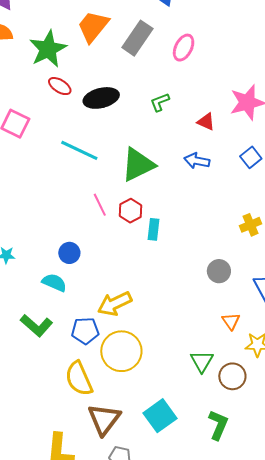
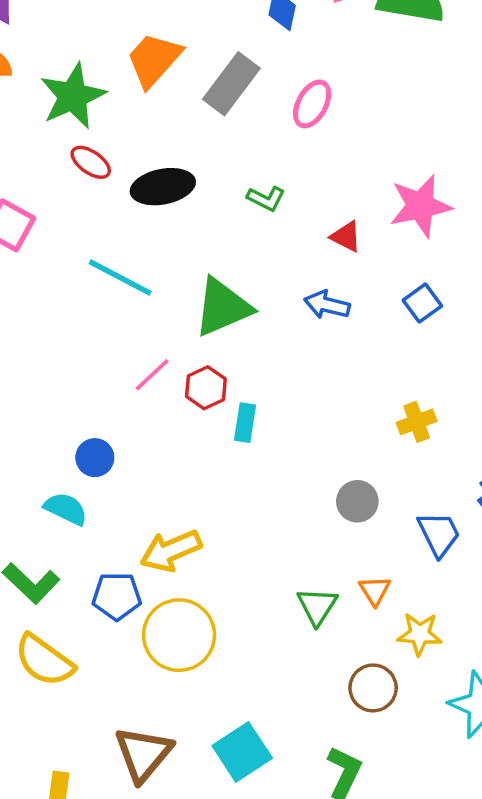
green L-shape: (160, 102) -> (266, 199), turned -135
pink line: (100, 205) -> (152, 375), turned 70
green triangle: (202, 361) -> (317, 606), moved
yellow semicircle: (79, 379) -> (44, 660), moved, turned -33

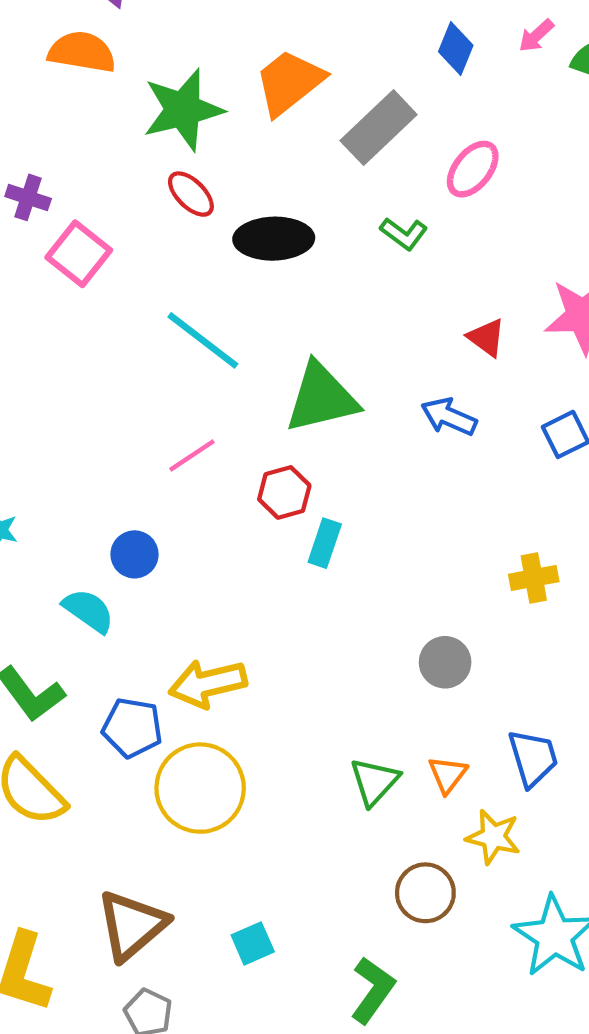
green L-shape: (266, 199) -> (404, 234), moved
pink line: (152, 375) -> (192, 456), moved
blue trapezoid: (439, 534) -> (533, 758), moved
cyan square: (242, 752) -> (253, 943), size x0.6

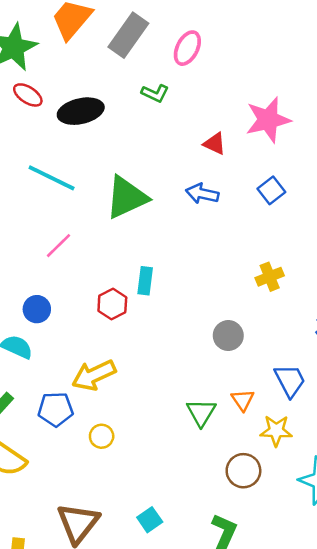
red hexagon: (284, 492) -> (112, 304), moved
yellow circle: (200, 788) -> (102, 436), size x0.5

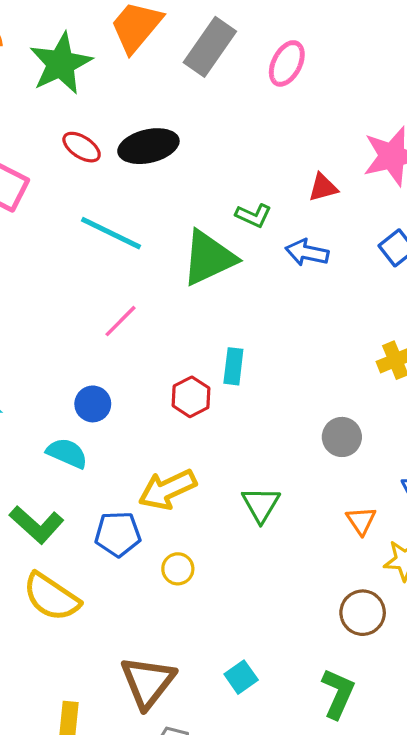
green L-shape: (155, 93) -> (253, 215), moved
red ellipse: (28, 95) -> (82, 147), moved
red triangle: (215, 144) -> (323, 187), turned -40
green triangle: (201, 412) -> (261, 505), moved

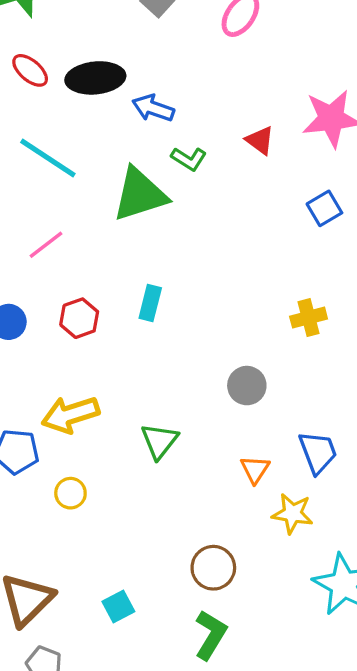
red triangle: (323, 187) -> (260, 140), turned 44
blue arrow: (307, 253) -> (153, 108), moved
red hexagon: (191, 397) -> (79, 318), moved
brown circle: (363, 613) -> (213, 568), moved

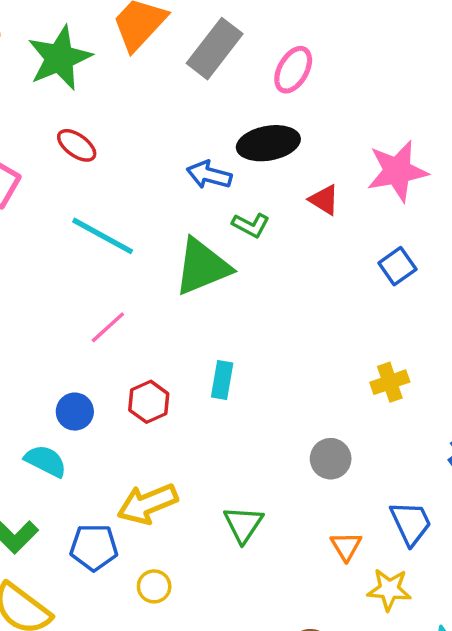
black ellipse: (95, 78) -> (268, 143), moved

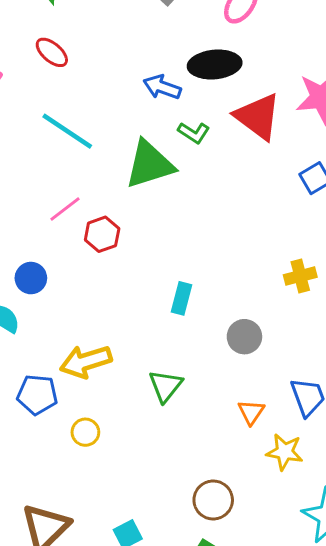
red triangle: (324, 200) -> (258, 117), size x1.8
cyan rectangle: (222, 380) -> (181, 298), moved
red hexagon: (149, 402) -> (102, 234), moved

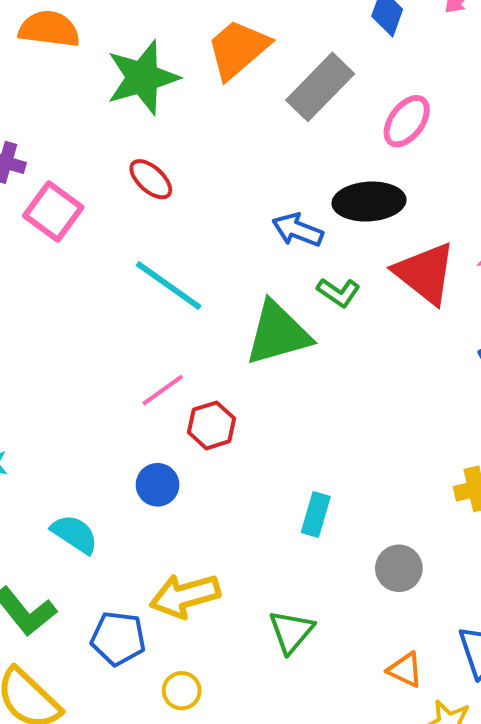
blue circle: (31, 278) -> (158, 485), moved
orange triangle: (251, 412) -> (405, 670), turned -40

